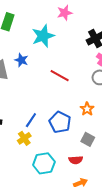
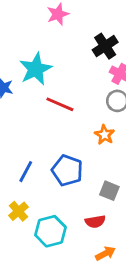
cyan star: (43, 36) -> (36, 69), moved
orange star: (87, 109) -> (104, 135), moved
yellow cross: (24, 138) -> (18, 211), moved

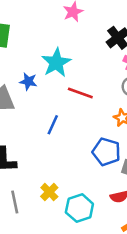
blue pentagon: (67, 170) -> (106, 152), moved
blue line: (26, 172) -> (53, 125), moved

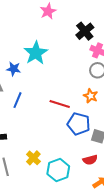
red line: (80, 93) -> (60, 104), moved
blue line: (53, 125) -> (17, 100), moved

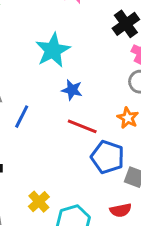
blue star: (14, 69) -> (72, 90), moved

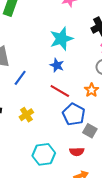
cyan star: (53, 50) -> (61, 39), moved
yellow cross: (39, 202) -> (26, 115), moved

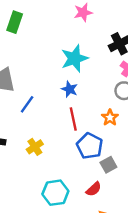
red line: (60, 91) -> (73, 119), turned 48
gray square: (90, 131) -> (108, 165), turned 32
red semicircle: (77, 152) -> (94, 189), turned -40

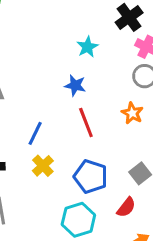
cyan star: (74, 58) -> (87, 47), moved, size x0.6
blue line: (27, 104) -> (35, 133), moved
blue pentagon: (90, 146) -> (91, 177), moved

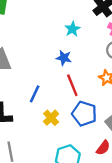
yellow cross: (43, 166) -> (51, 118), moved
blue pentagon: (91, 177) -> (84, 114), moved

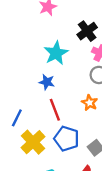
cyan star: (72, 29) -> (56, 53), size x1.5
yellow cross: (51, 118) -> (33, 142), size x1.5

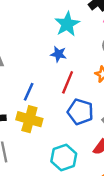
red line: (55, 110) -> (68, 82), turned 45
yellow cross: (33, 142) -> (29, 119), moved, turned -30

